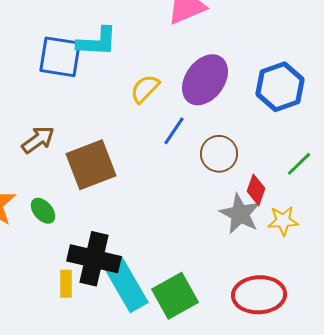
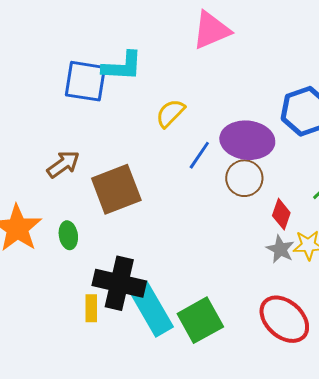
purple ellipse: (205, 80) -> (247, 140), moved, turned 60
green ellipse: (43, 211) -> (68, 235), turned 32
gray star: (240, 214) -> (280, 249), moved, size x0.7
red ellipse: (259, 295) -> (284, 319), turned 45

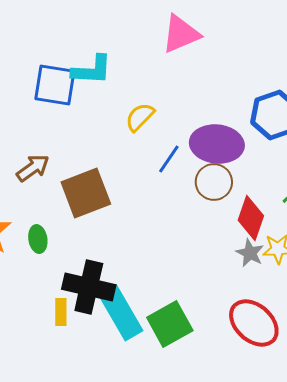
red diamond: (281, 214) -> (251, 218), size x1.4

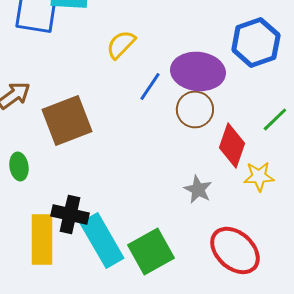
gray star: (250, 253) -> (198, 189), moved
black cross: (89, 287) -> (70, 214), size x0.7
yellow rectangle: (61, 312) -> (42, 239), size x1.8

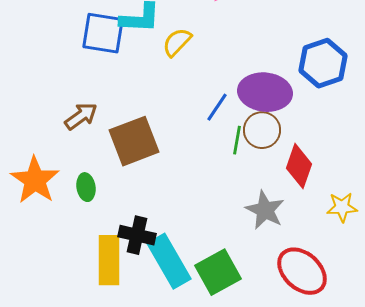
yellow semicircle: (121, 44) -> (177, 42), moved
green line: (275, 119) -> (237, 140), moved, turned -36
yellow star: (259, 176) -> (342, 207), moved
gray star: (198, 189) -> (265, 210), size x1.4

